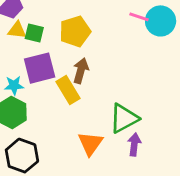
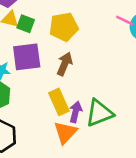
yellow rectangle: (68, 90) -> (59, 102), moved
purple arrow: (134, 145) -> (76, 112), moved

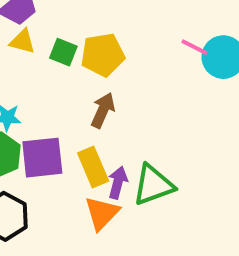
green square: (26, 24) -> (63, 52), moved
purple square: (27, 57) -> (42, 158), moved

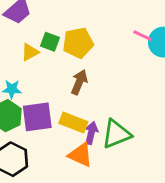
yellow triangle: (22, 41) -> (30, 52), moved, turned -42
yellow rectangle: (93, 167) -> (73, 122), turned -44
orange triangle: (102, 213) -> (80, 155), turned -48

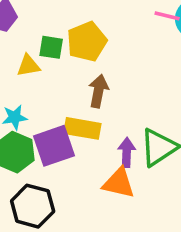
yellow triangle: (30, 52) -> (28, 66), turned 30
yellow rectangle: (73, 122) -> (82, 128), moved

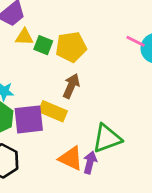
yellow triangle: (28, 66) -> (24, 37), moved
purple arrow: (127, 153) -> (90, 162), moved

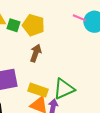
yellow pentagon: (71, 47) -> (33, 25), turned 30
yellow rectangle: (53, 111) -> (38, 90), moved

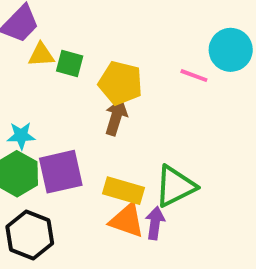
pink line: (79, 18) -> (194, 76), moved
yellow pentagon: (33, 25) -> (120, 83), moved

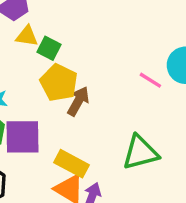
yellow pentagon: (120, 83) -> (59, 83), moved
green triangle: (175, 186) -> (140, 153), moved

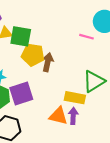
green square: (49, 48) -> (21, 36), size x1.5
yellow rectangle: (72, 164) -> (75, 98), moved

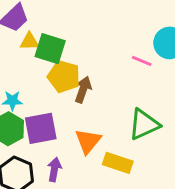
yellow rectangle: (75, 98) -> (118, 163), moved
orange triangle: (58, 116) -> (88, 141), moved, turned 48
purple arrow: (73, 116) -> (54, 170), moved

